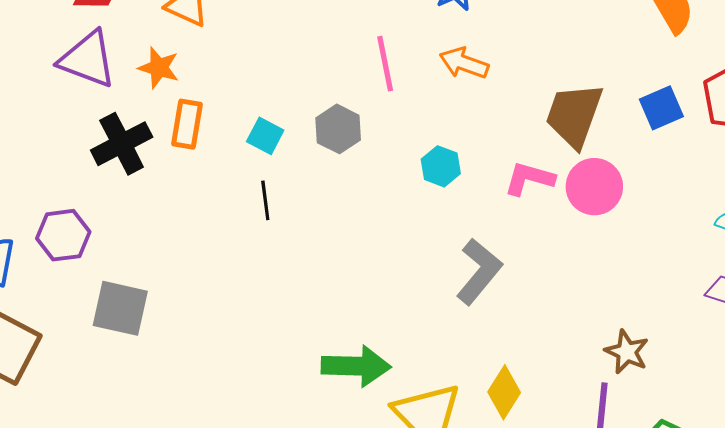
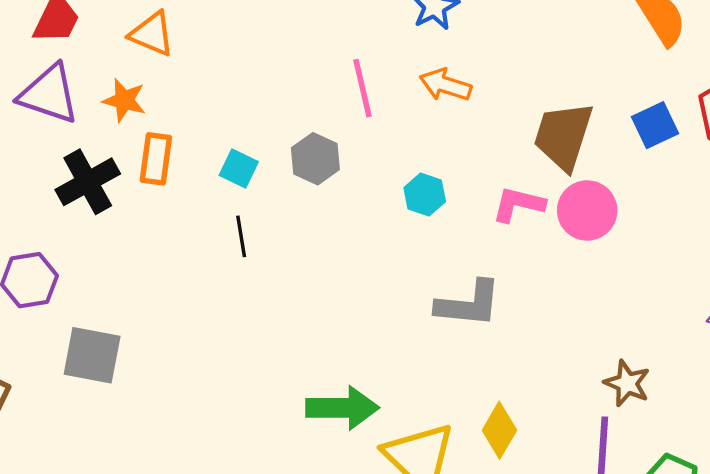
gray L-shape: (479, 271) -> (469, 304), turned 58

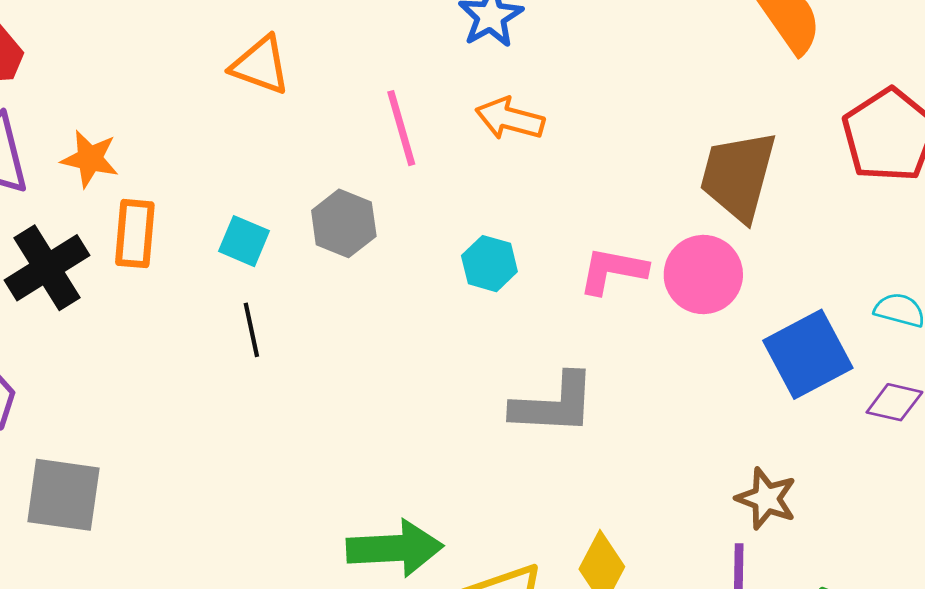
orange triangle: (152, 34) -> (261, 65), moved
blue square: (655, 125) -> (808, 354), moved, size x1.4
brown trapezoid: (563, 136) -> (738, 176), moved

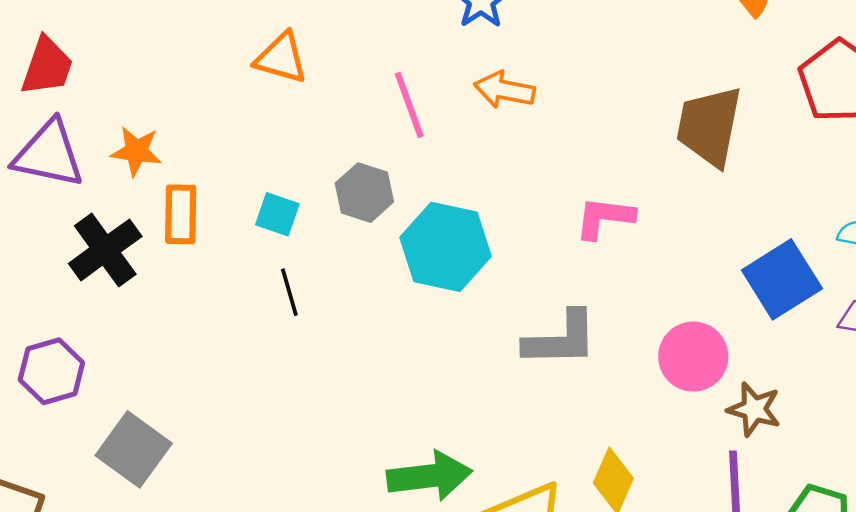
cyan hexagon: (489, 264) -> (445, 247), moved, size x1.8
pink circle: (703, 275) -> (693, 357), moved
gray square: (63, 495) -> (134, 449), turned 32

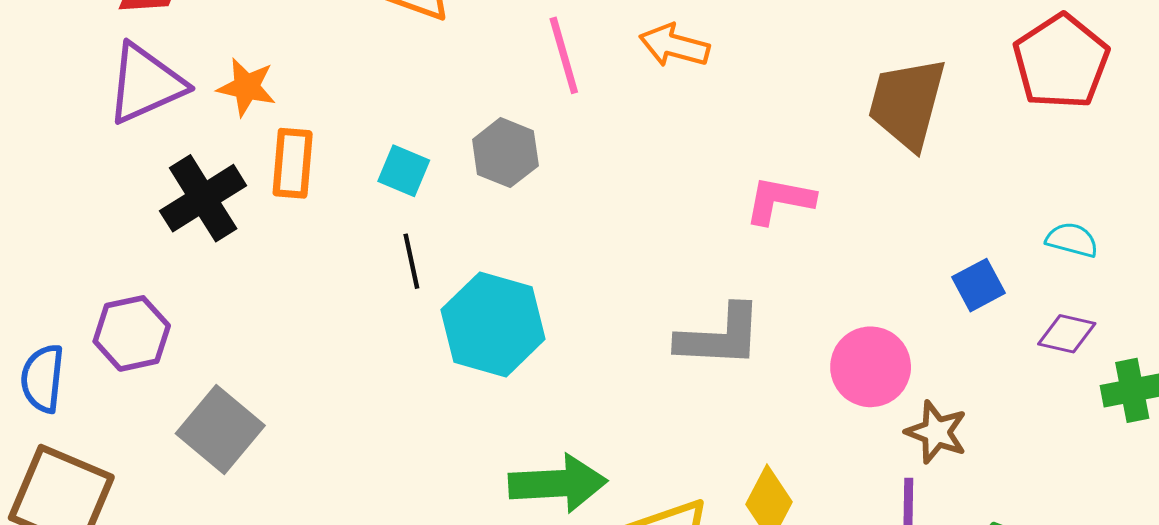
purple triangle: (49, 154) -> (146, 84), turned -40
cyan hexagon: (445, 247) -> (493, 324), moved
blue square: (782, 279) -> (979, 285), size x0.6

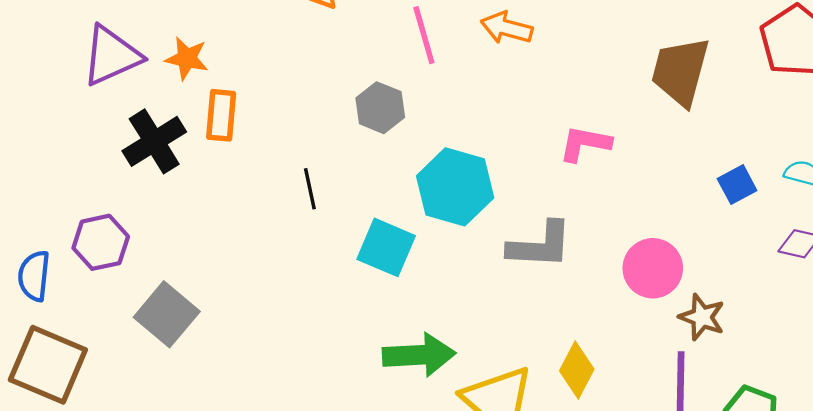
cyan square: (404, 171) -> (386, 247), moved, size x1.5
blue square: (979, 285) -> (737, 185), moved
cyan hexagon: (493, 324) -> (455, 187), moved

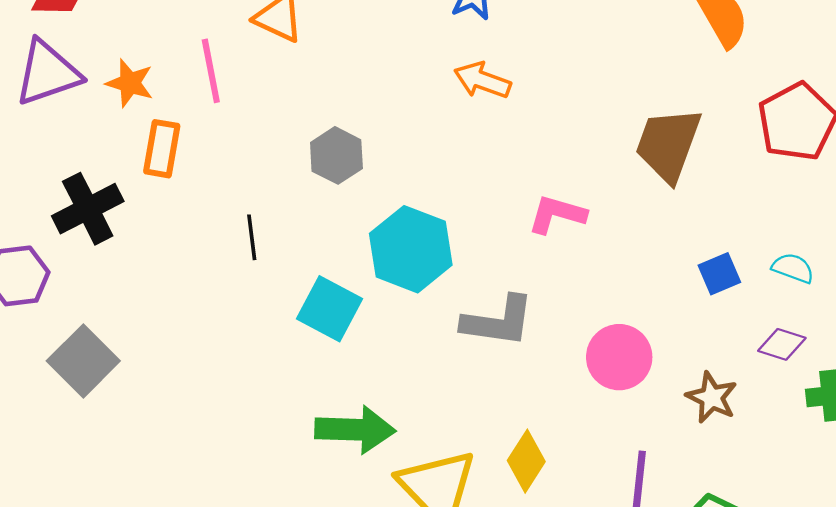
pink line: (424, 35) -> (211, 71), moved
black cross: (154, 141) -> (88, 209), moved
brown star: (702, 317) -> (712, 397), moved

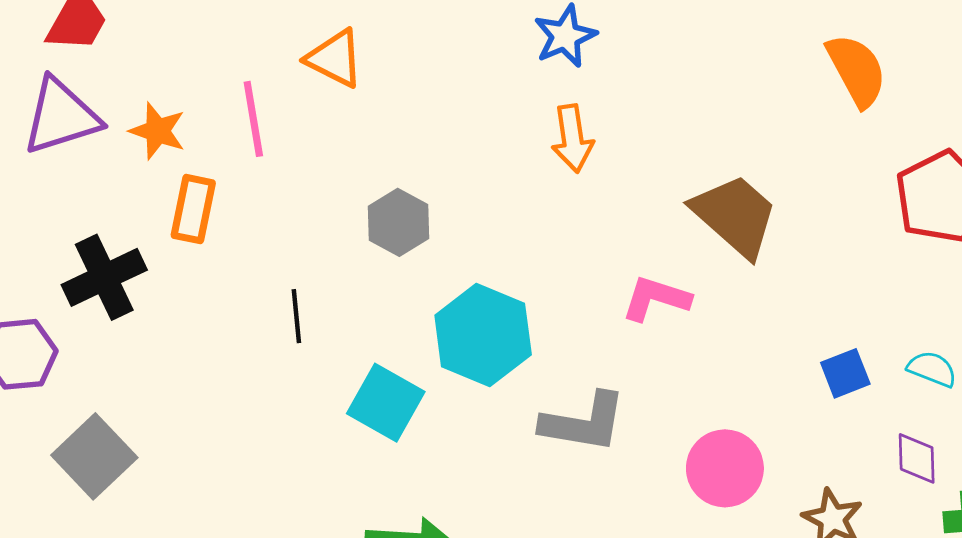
orange arrow: (482, 80) -> (572, 138), turned -120
brown trapezoid: (668, 144) -> (735, 215), moved, turned 110
purple diamond: (782, 344) -> (917, 458), turned 69

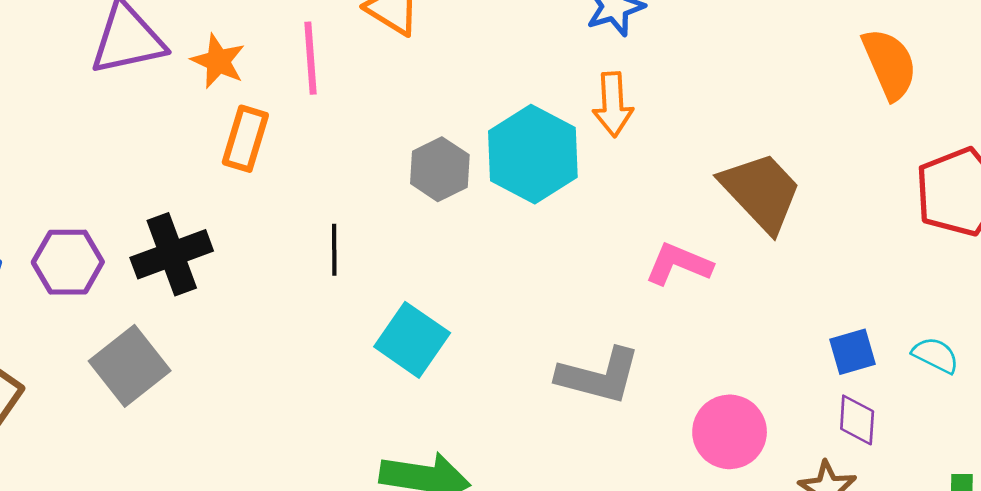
black cross: (104, 277) -> (172, 254), moved
cyan hexagon: (483, 335) -> (533, 154), moved
purple diamond: (917, 458) -> (857, 420), moved

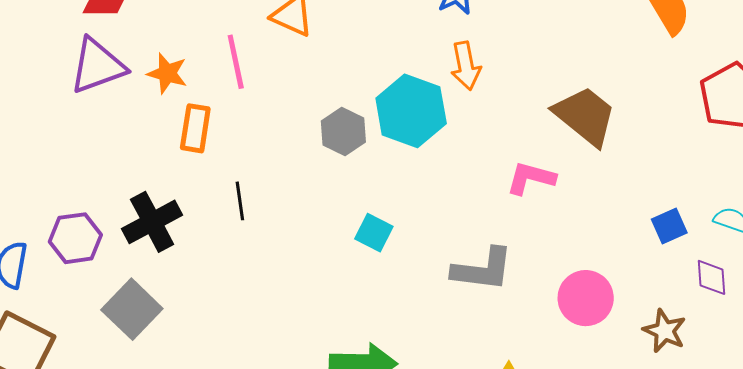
black line: (334, 250) -> (240, 201), moved
cyan square: (412, 340) -> (374, 233), moved, size x0.7
purple diamond: (857, 420) -> (711, 277), moved

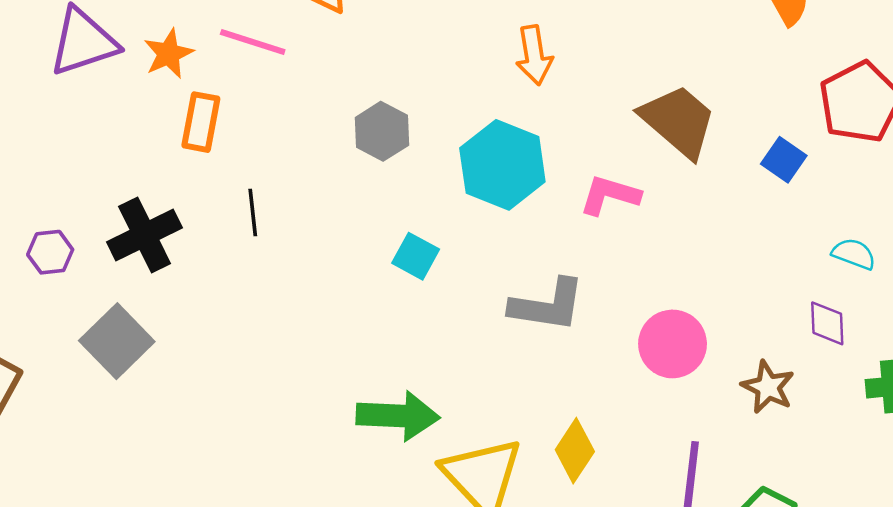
pink line: (236, 62) -> (253, 42), turned -62
orange star: (167, 73) -> (169, 54), turned 30
cyan hexagon: (411, 111) -> (502, 165), moved
blue square: (669, 226) -> (784, 160), moved, turned -33
purple hexagon: (75, 238) -> (50, 252), size x0.7

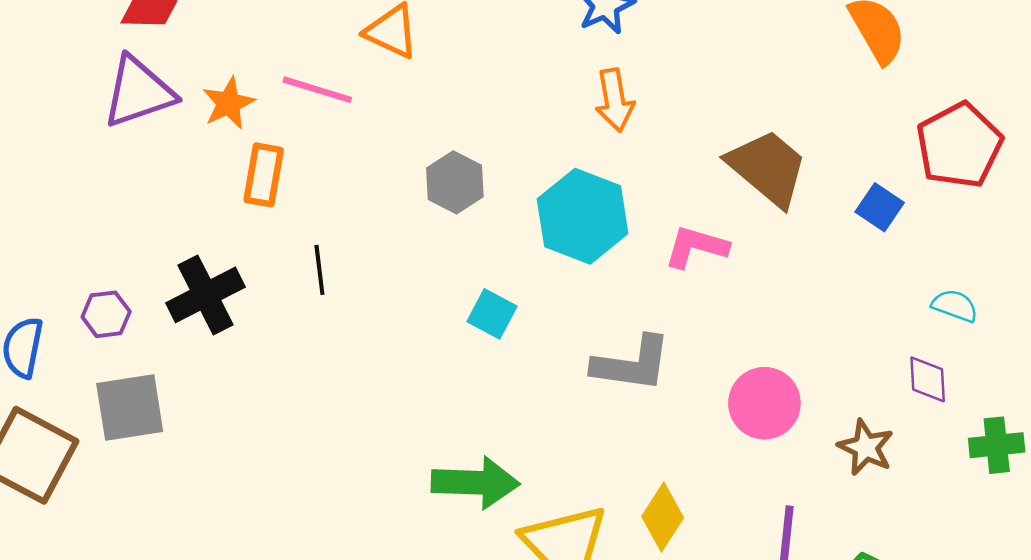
gray square: (117, 341) -> (130, 407), moved, turned 36

